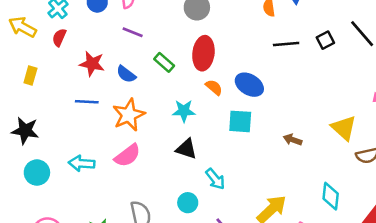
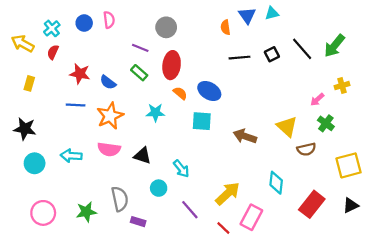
purple line: (133, 32) -> (140, 48), moved
brown arrow: (293, 140) -> (245, 136), size x1.5
black triangle: (186, 149) -> (142, 156), moved
pink semicircle: (127, 155) -> (109, 149), turned 45

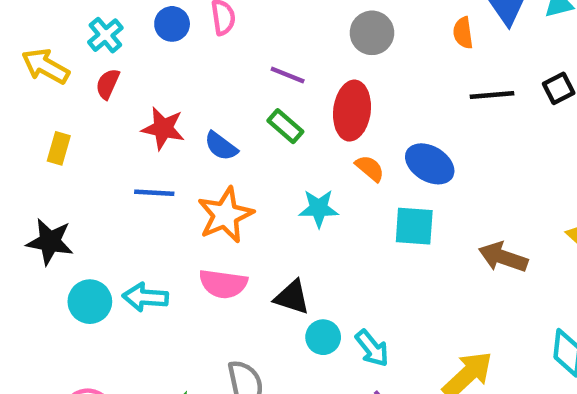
gray circle: (166, 27) -> (372, 33), moved
cyan circle: (35, 163) -> (90, 302), moved
cyan arrow: (181, 169) -> (372, 348), moved
cyan circle: (159, 188) -> (323, 337), moved

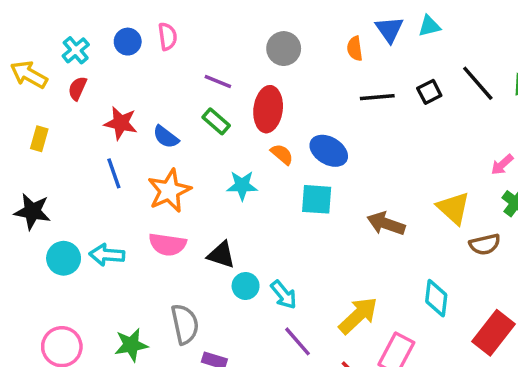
blue line: (154, 193) -> (114, 173), turned 68

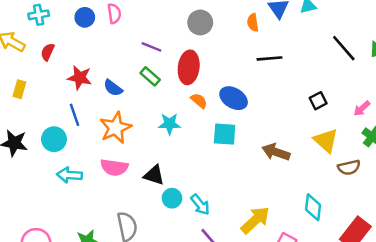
cyan cross: (76, 50) -> (39, 15), moved, turned 30
black square: (429, 92) -> (318, 101), moved
cyan circle: (64, 258) -> (54, 139), moved

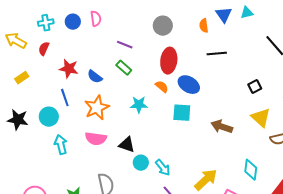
cyan cross: (39, 15) -> (46, 23), moved
red ellipse: (189, 67) -> (169, 61), moved
yellow rectangle: (19, 89) -> (22, 78), turned 40
cyan arrow: (69, 175) -> (61, 145), turned 72

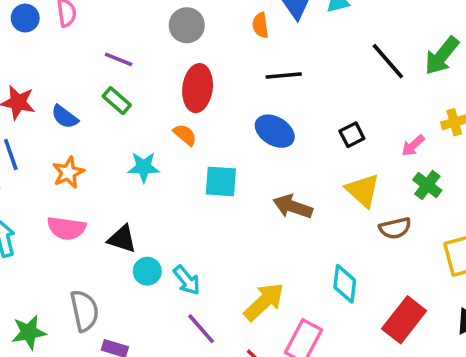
blue ellipse: (189, 85) -> (275, 131), moved
orange star: (97, 108) -> (68, 172), size x0.7

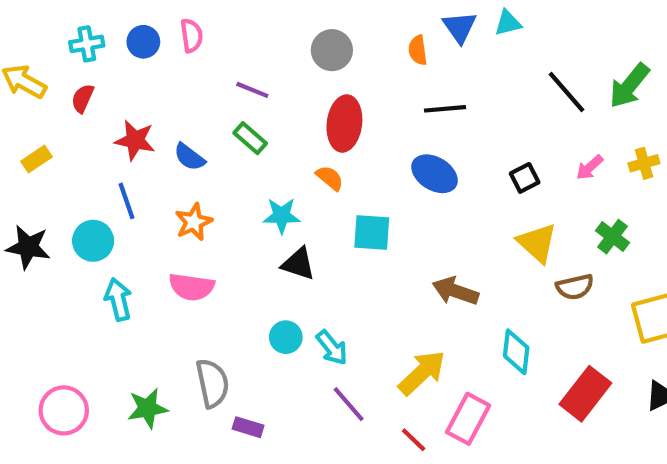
pink arrow: (413, 146) -> (590, 167), moved
brown arrow: (293, 207) -> (455, 291), moved
black triangle: (122, 239) -> (298, 264), moved

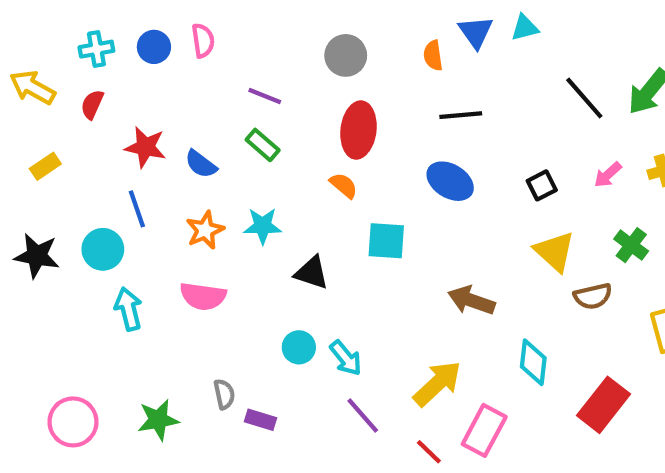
cyan star: (282, 216) -> (263, 226), moved
gray semicircle: (212, 383) -> (224, 394), size x0.6
purple rectangle: (248, 427) -> (260, 420), moved

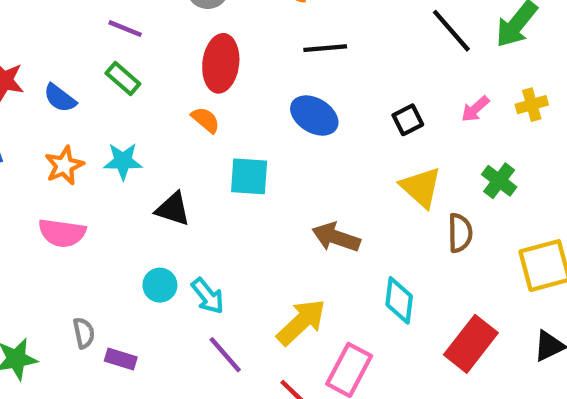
brown semicircle: (593, 296) -> (460, 233), turned -78

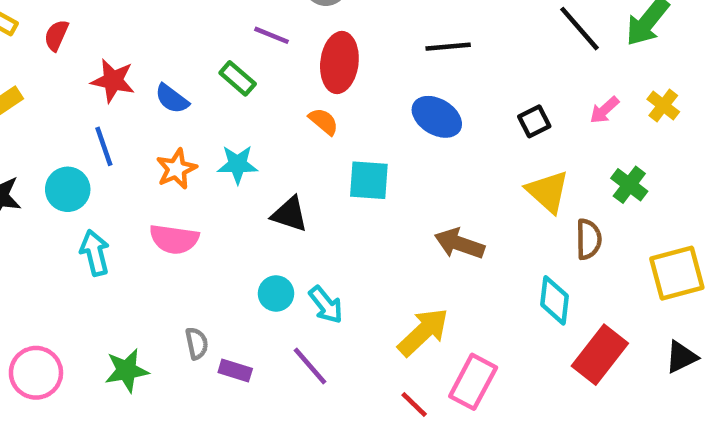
purple line: (125, 29) -> (271, 35), moved
yellow cross: (532, 105) -> (663, 106), turned -36
cyan diamond: (399, 300) -> (555, 300), moved
purple line: (225, 355) -> (310, 366), moved

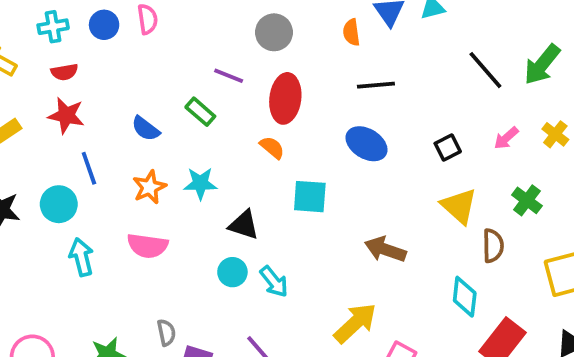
red semicircle: (56, 35) -> (64, 72), moved, turned -124
red star: (113, 81) -> (66, 115), moved
cyan circle: (276, 293) -> (232, 272), moved
cyan arrow: (326, 305) -> (274, 282), moved

